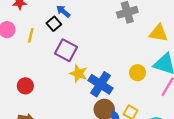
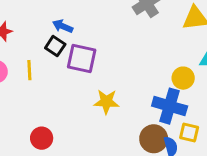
purple square: (66, 50) -> (82, 58), moved
blue cross: (100, 84) -> (170, 106), moved

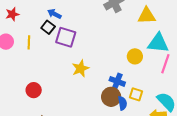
yellow star: (106, 102) -> (80, 68), turned -30
blue cross: (170, 106) -> (117, 81), moved, size x0.7

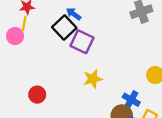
black square: (48, 27) -> (64, 28), size x1.5
yellow line: (29, 42) -> (24, 23), moved

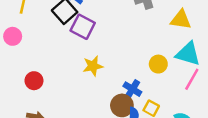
pink circle: (15, 36) -> (13, 36), moved

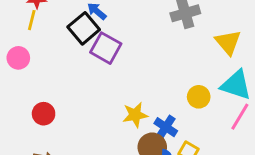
yellow triangle: (181, 20) -> (228, 42), turned 40
yellow star: (93, 66) -> (135, 115), moved

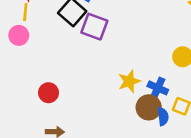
pink circle: (18, 58) -> (19, 35), moved

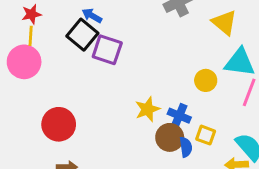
pink circle: (19, 35) -> (24, 62), size x1.5
red circle: (49, 93) -> (59, 124), size x1.5

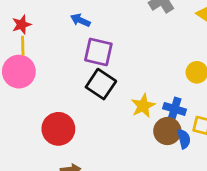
black square: (82, 35) -> (101, 84), moved

